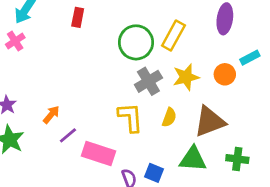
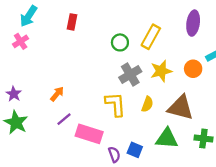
green circle: (136, 42) -> (120, 42), size x0.6
orange arrow: (51, 115) -> (57, 94), moved
brown triangle: (210, 122) -> (181, 108), turned 36

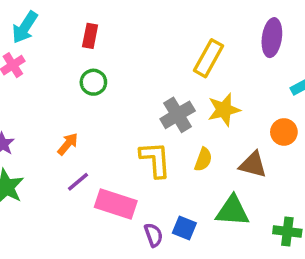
green circle: (120, 42) -> (93, 82), moved
orange circle: (193, 69) -> (284, 132), moved
brown triangle: (181, 108) -> (253, 165), size x0.7
green cross: (203, 138) -> (287, 232), moved

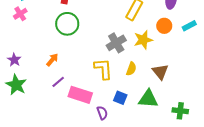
green circle: (93, 82) -> (67, 24), size x1.5
orange circle: (284, 132) -> (164, 26), moved
brown triangle: (253, 165) -> (160, 72), turned 36
blue square: (184, 228) -> (120, 98), moved

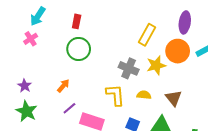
orange circle: (164, 26) -> (178, 51), size x1.5
gray cross: (116, 43) -> (129, 68), turned -36
yellow semicircle: (131, 69) -> (144, 95), turned -104

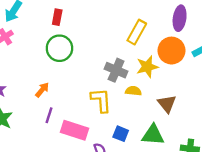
yellow semicircle: (144, 95) -> (133, 91), moved
purple line: (69, 108) -> (49, 115), turned -32

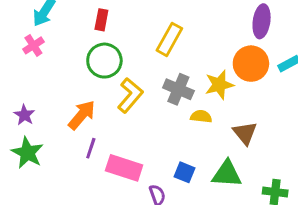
yellow rectangle: (137, 32) -> (169, 39), moved
orange arrow: (42, 90) -> (82, 115), size x1.5
yellow L-shape: (101, 100) -> (130, 95), moved, turned 44

